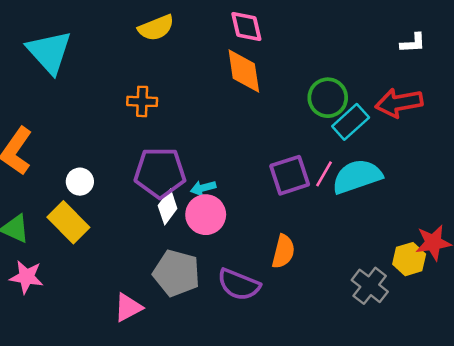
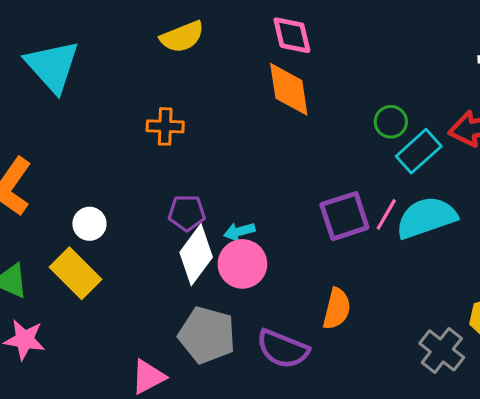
green circle: (328, 98) -> (391, 122), size x0.7
purple pentagon: (160, 173) -> (187, 213), size x0.6
white diamond: (168, 207) -> (196, 255), size x1.4

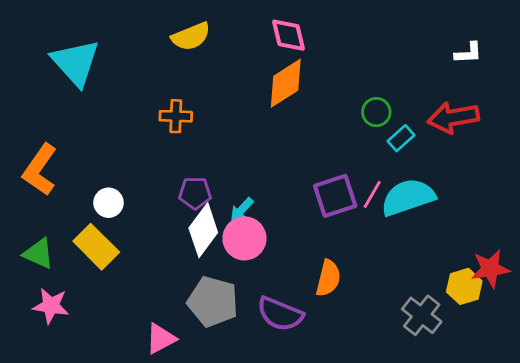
orange diamond: (289, 89) -> (286, 83), turned 66
cyan rectangle: (419, 151) -> (401, 138), size x0.7
cyan arrow: (239, 231) -> (242, 210), turned -32

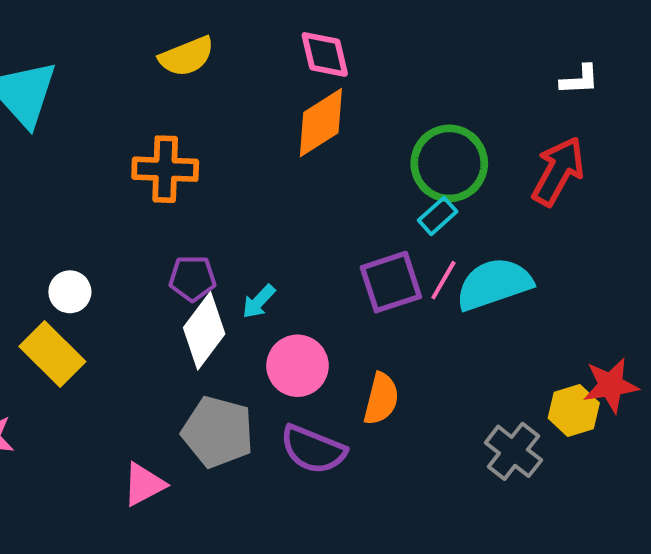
green circle: (376, 112) -> (449, 163), size x1.8
orange cross: (176, 116) -> (165, 169), size x1.4
red arrow: (453, 118) -> (558, 171), turned 129
cyan rectangle: (401, 138) -> (438, 216), moved
pink circle: (244, 238) -> (298, 366), moved

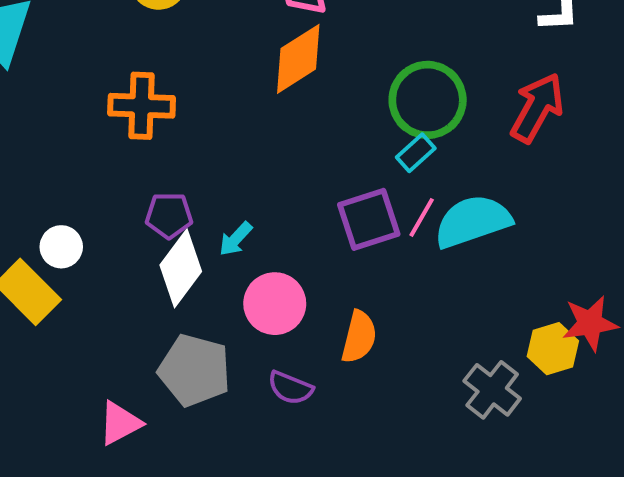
white circle: (70, 292) -> (61, 247), moved
purple semicircle: (313, 449) -> (290, 388), size x0.7

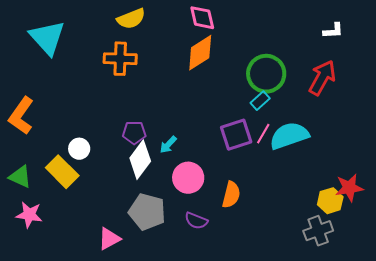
orange cross: (142, 106) -> (120, 59), moved
gray cross: (492, 390) -> (318, 231), moved, turned 32

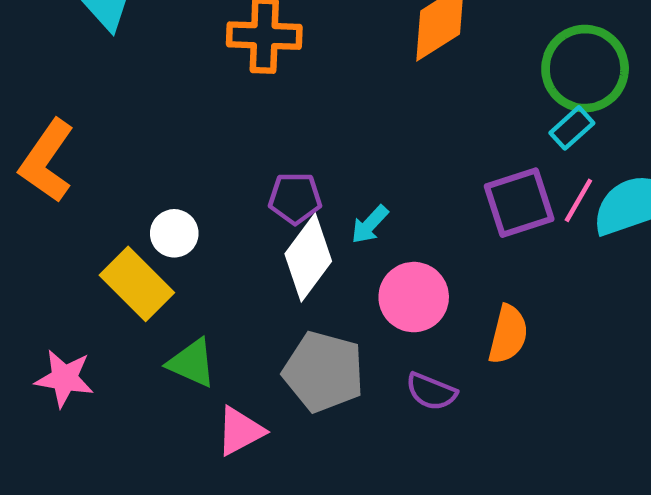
green triangle: (20, 177) -> (192, 363), moved

